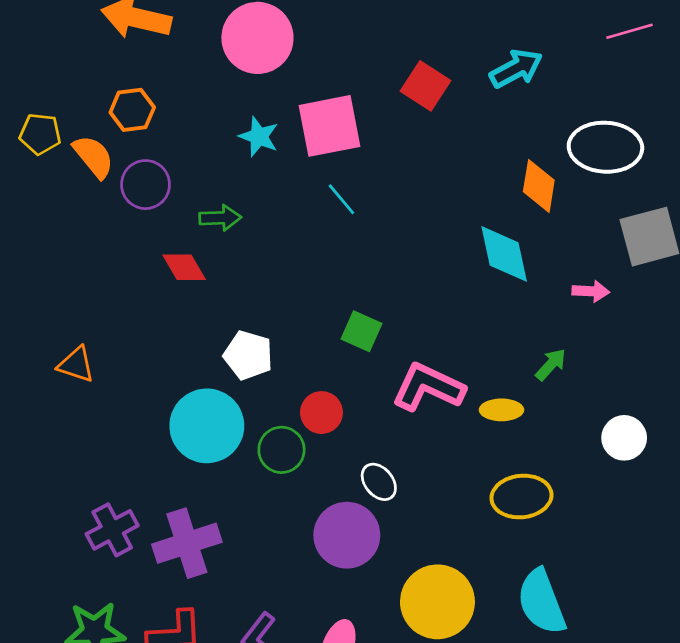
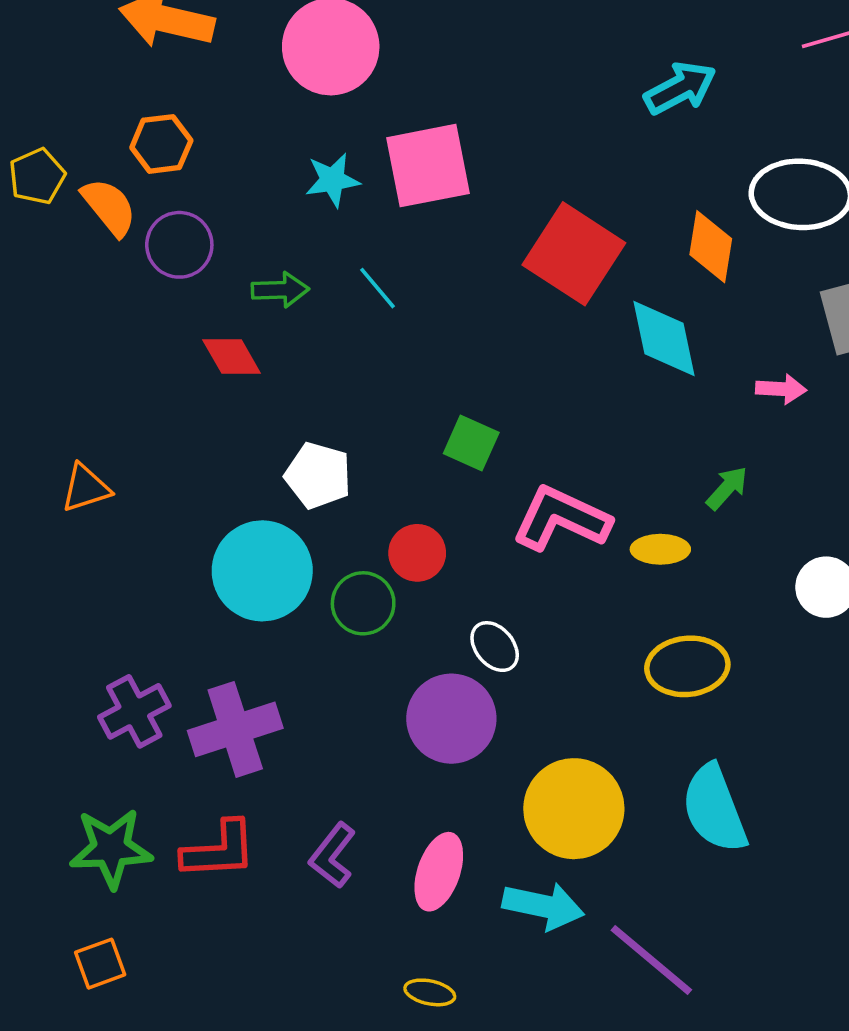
red square: (425, 86) -> (574, 254), moved, size x1.5
yellow pentagon: (40, 134) -> (37, 176), turned -30
cyan star: (259, 137) -> (332, 180), turned -30
cyan line: (341, 199) -> (378, 288), moved
orange triangle: (76, 365) -> (86, 488), turned -36

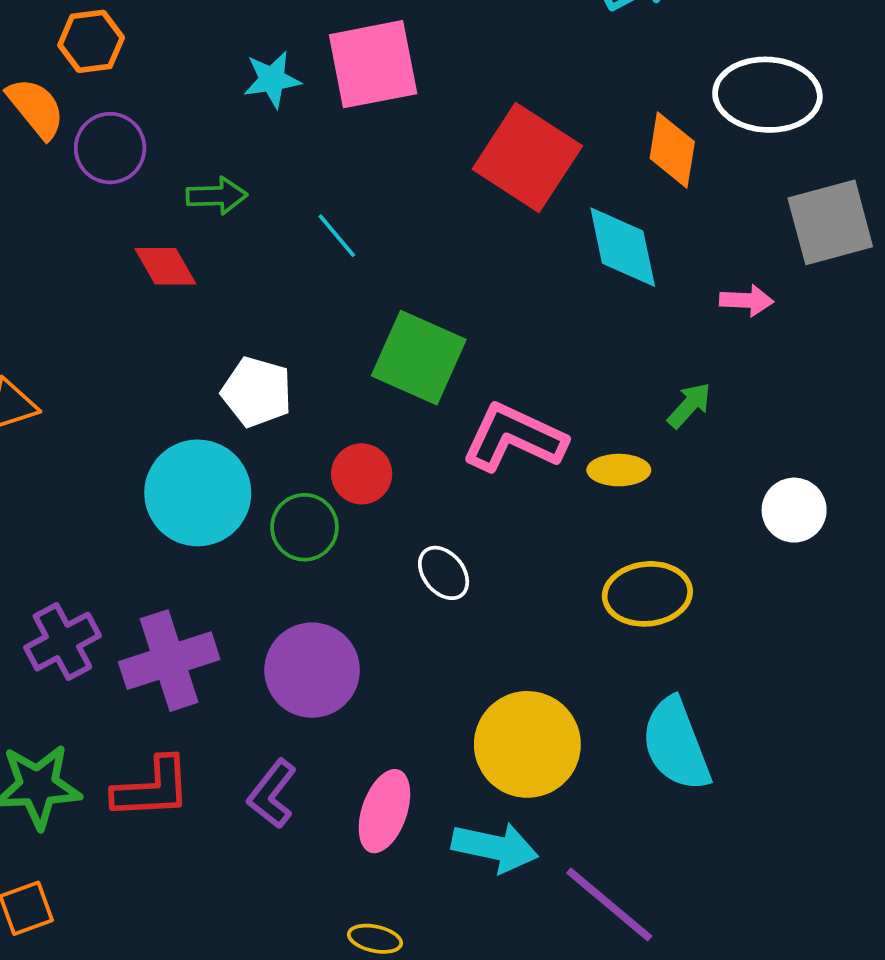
cyan line: (378, 288) -> (337, 236), moved
green square: (471, 443) -> (419, 358), size x1.6
purple circle: (451, 719) -> (312, 670), moved

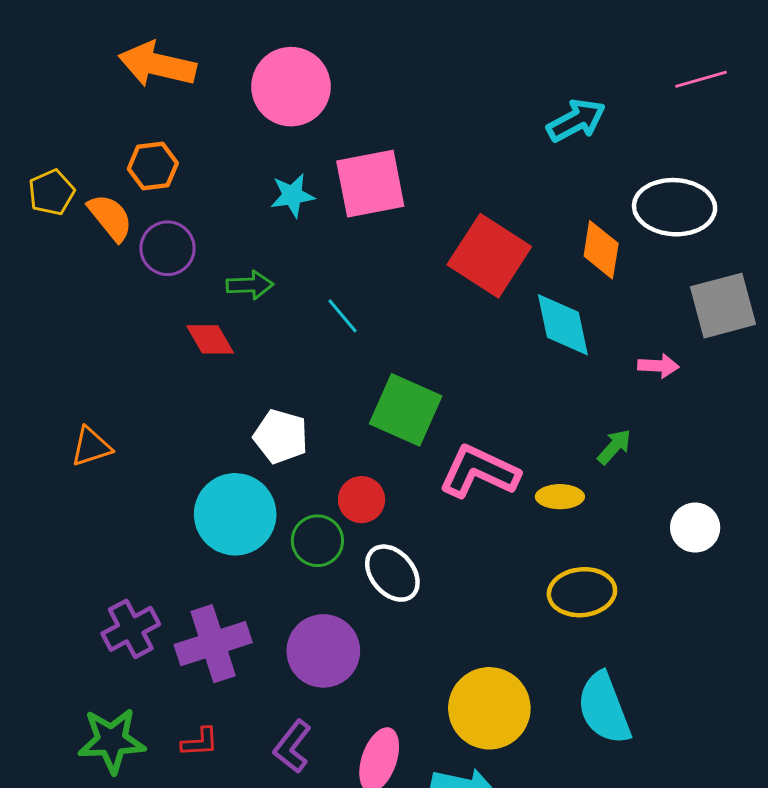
white ellipse: (444, 573) -> (392, 573), moved, size x1.4
red L-shape: (152, 788) -> (200, 742), size x0.6

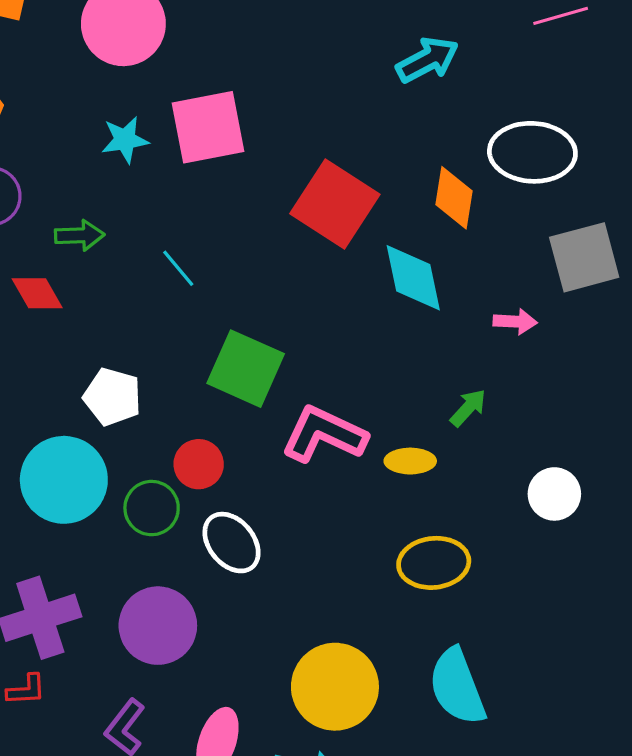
red L-shape: (200, 742) -> (26, 690), moved

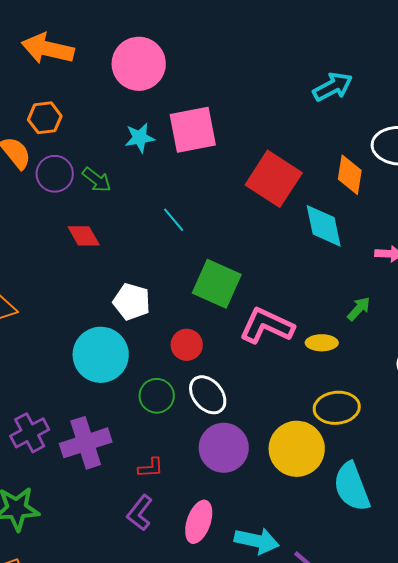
green arrow: (80, 235) -> (97, 180), moved, turned 40
green circle: (152, 508) -> (157, 396), moved
purple circle: (158, 626) -> (224, 448), moved
yellow circle: (335, 687) -> (297, 449), moved
red L-shape: (26, 690) -> (151, 468), moved

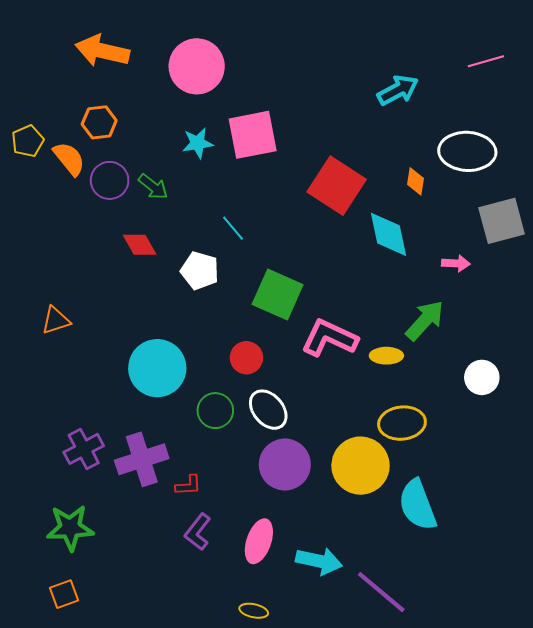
orange diamond: (350, 175) -> (415, 181), size x0.7
white pentagon: (132, 302) -> (200, 271), moved
green arrow: (359, 309) -> (425, 320), size x1.6
red L-shape: (151, 468) -> (188, 485), moved

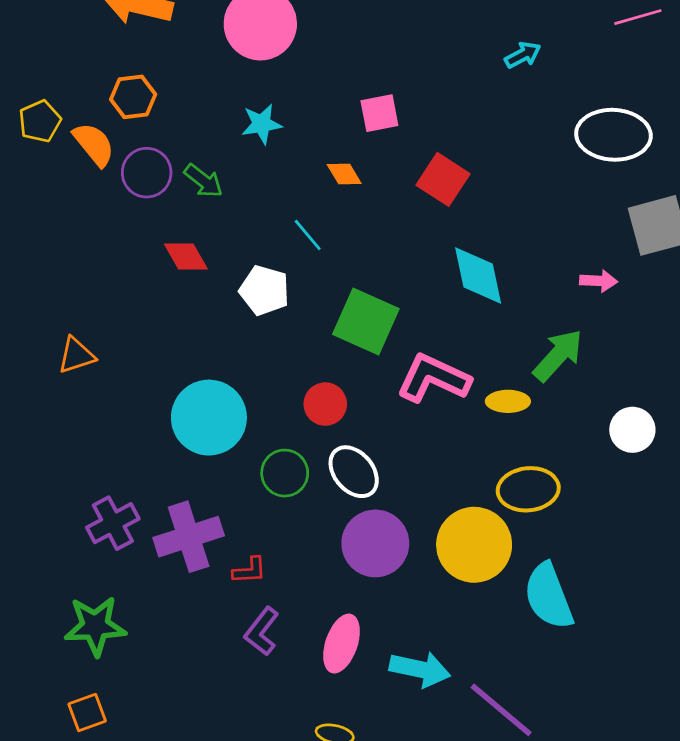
cyan arrow: (398, 90) -> (523, 55), size x0.7
pink square: (253, 135) -> (379, 113), moved, size x0.6
orange diamond: (415, 181) -> (344, 174), moved, turned -40
red square: (337, 186) -> (443, 179), size x0.7
cyan diamond: (389, 234) -> (478, 275), moved

